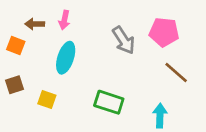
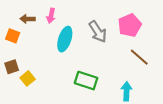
pink pentagon: (164, 32) -> (130, 25), turned -30
cyan ellipse: (66, 58) -> (65, 39), moved
yellow square: (47, 99) -> (28, 78), moved, turned 32

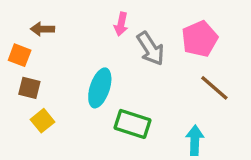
pink arrow: (51, 16) -> (121, 24), moved
cyan ellipse: (65, 39) -> (100, 88), moved
brown square: (12, 67) -> (29, 88), moved, turned 32

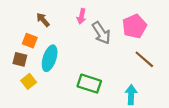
brown arrow: (42, 29) -> (43, 20), moved, turned 48
orange square: (20, 55) -> (30, 41), moved
cyan ellipse: (100, 88) -> (50, 58), moved

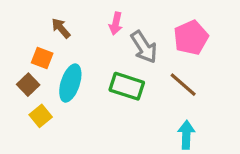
brown square: (20, 59) -> (28, 85), turned 32
brown line: (144, 59) -> (183, 85), moved
green rectangle: (89, 84) -> (127, 86), moved

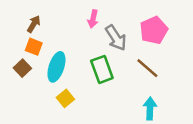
brown arrow: (61, 28) -> (34, 24), moved, turned 72
green rectangle: (127, 86) -> (102, 69), turned 52
yellow square: (41, 116) -> (65, 98), moved

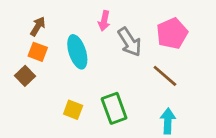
cyan ellipse: (56, 67) -> (77, 52), moved, turned -36
green rectangle: (102, 69) -> (114, 108), moved
yellow square: (65, 98) -> (73, 110), turned -30

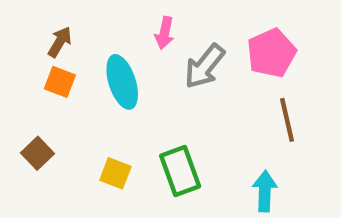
gray arrow: (130, 42) -> (205, 66), turned 72
brown square: (25, 76) -> (38, 153), moved
brown line: (165, 76) -> (287, 120), moved, turned 36

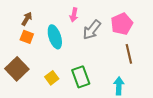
brown square: (38, 153) -> (17, 69), size x1.6
yellow square: (115, 173) -> (52, 78), turned 32

